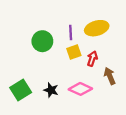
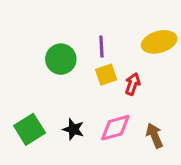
yellow ellipse: (97, 28) -> (159, 42), moved
brown arrow: (110, 76) -> (154, 136), moved
pink diamond: (80, 89) -> (115, 128), turned -40

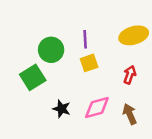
red arrow: (133, 84) -> (130, 75), moved
green square: (30, 129) -> (33, 77), moved

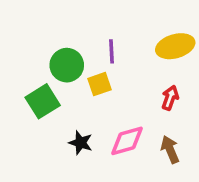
yellow square: (89, 63) -> (99, 84), moved

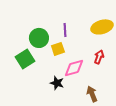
pink diamond: (127, 141) -> (74, 68), moved
black star: (81, 143) -> (57, 83), moved
brown arrow: (170, 149) -> (92, 94), moved

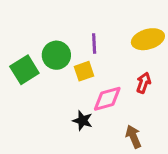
green square: (25, 59) -> (24, 70), moved

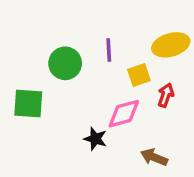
green square: (24, 70) -> (28, 104), moved, turned 36
yellow square: (84, 71) -> (139, 75), moved
brown arrow: (133, 137) -> (154, 157), turned -45

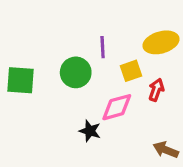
green circle: (65, 63) -> (76, 72), moved
green square: (28, 104) -> (20, 80), moved
brown arrow: (154, 157) -> (166, 150), moved

